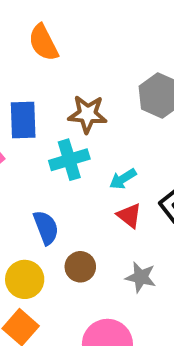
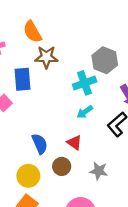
brown star: (87, 114) -> (46, 57), moved
cyan cross: (69, 160) -> (85, 83), moved
red triangle: (129, 216) -> (74, 143), moved

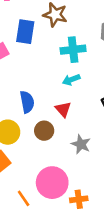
cyan cross: (85, 83) -> (73, 50), moved
cyan arrow: (85, 112) -> (71, 80), moved

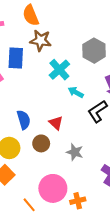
cyan cross: (73, 50) -> (59, 70), turned -30
cyan arrow: (71, 80) -> (76, 92), moved, turned 56

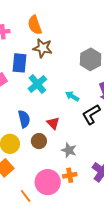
cyan cross: (59, 70) -> (37, 84), moved
orange cross: (78, 201) -> (70, 175), moved

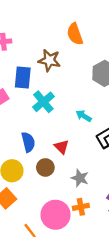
orange semicircle: (35, 25) -> (75, 34), moved

